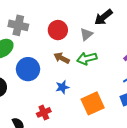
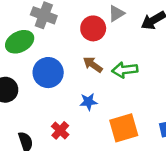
gray triangle: (86, 34) -> (116, 13), moved
red cross: (44, 112) -> (60, 130), turned -32

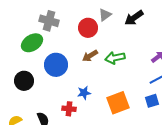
brown arrow: (93, 65) -> (90, 56), turned -63
blue star: (88, 102) -> (84, 93), moved
red cross: (60, 130) -> (69, 109), turned -32

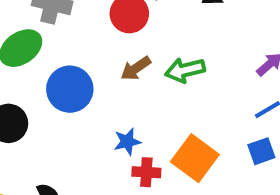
orange square: (118, 103) -> (195, 158), turned -30
red cross: (69, 109) -> (146, 172), moved

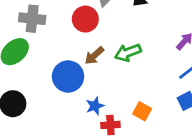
blue circle: (70, 89) -> (68, 76), moved
orange square: (195, 158) -> (142, 111), size x0.6

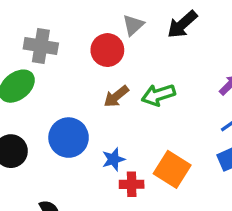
blue circle: (68, 76) -> (69, 138), moved
orange square: (142, 111) -> (172, 169), size x1.5

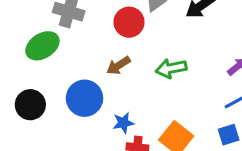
brown arrow: (116, 96) -> (118, 66), moved

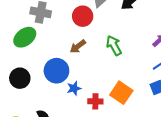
green arrow: (171, 68) -> (114, 45), turned 78
blue star: (123, 123) -> (74, 88), moved

